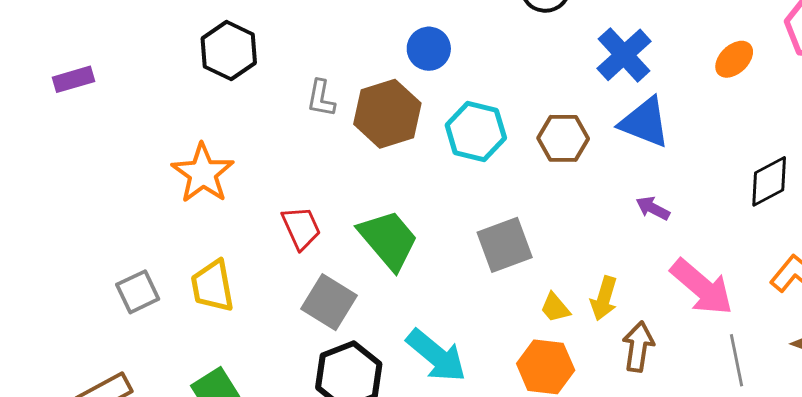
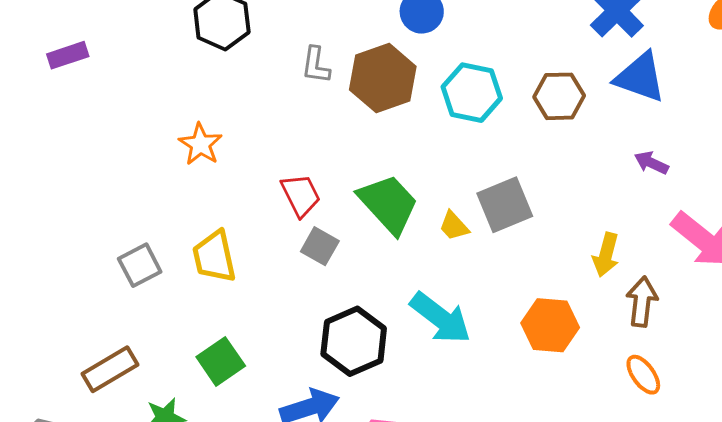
orange star: (203, 173) -> (200, 144), size x0.7
gray square: (329, 302) -> (320, 246), moved, size x0.7
yellow trapezoid: (555, 308) -> (454, 226), moved

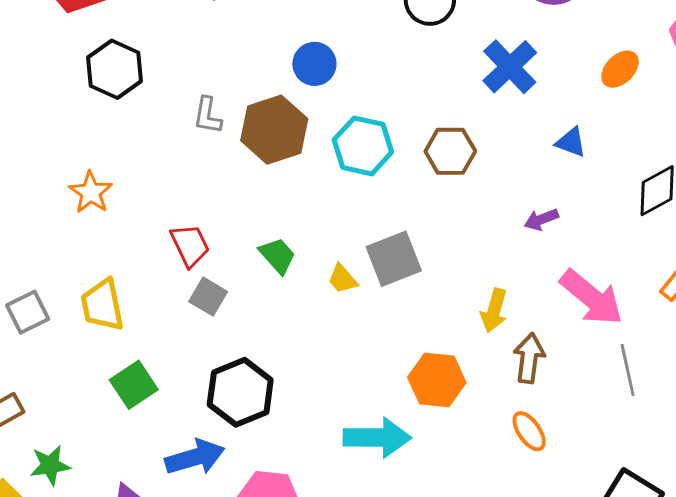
blue triangle: (640, 77) -> (571, 142), moved, size x0.6
purple arrow: (651, 163) -> (541, 220), turned -48
green trapezoid: (388, 204) -> (277, 256), size x0.6
cyan arrow: (440, 318) -> (377, 438), moved, turned -38
green square: (221, 361) -> (134, 385), moved

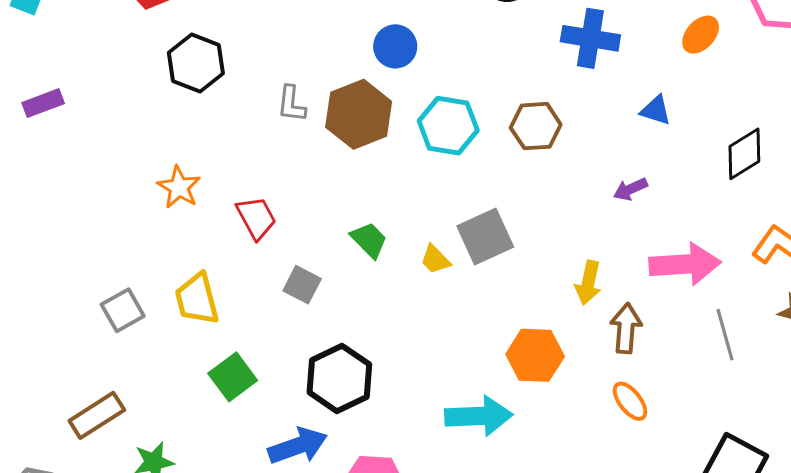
blue cross: (510, 67) -> (590, 38), turned -34
red trapezoid: (190, 245) -> (256, 218), moved
pink arrow: (592, 297) -> (685, 264), turned -40

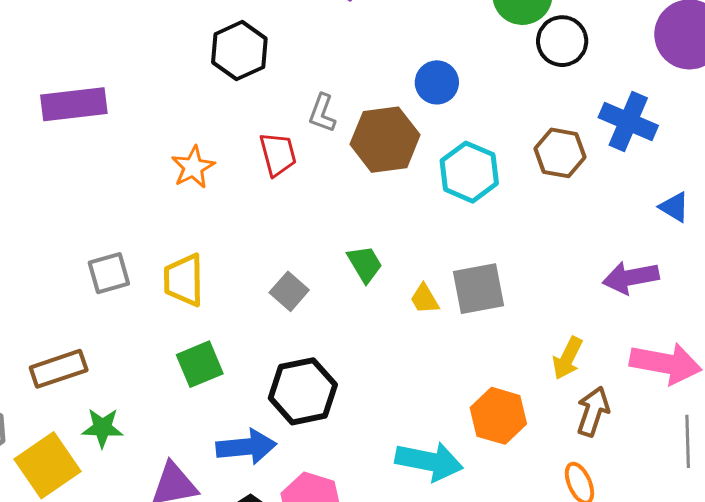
purple rectangle: (43, 103) -> (74, 104), moved, size x1.6
brown hexagon: (536, 126) -> (560, 153), moved
purple arrow: (630, 189) -> (631, 277), size x1.6
red trapezoid: (256, 218) -> (278, 154), moved

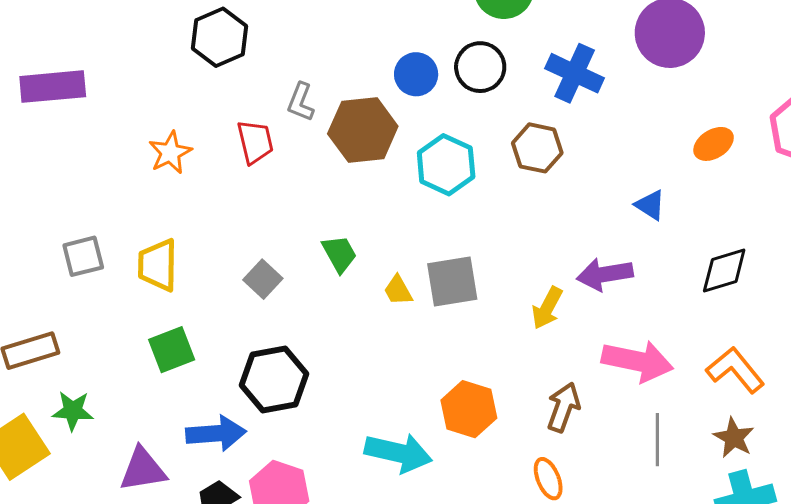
black circle: (562, 41) -> (480, 67), moved
blue cross: (628, 121) -> (575, 73), moved
yellow arrow: (567, 358) -> (547, 308), moved

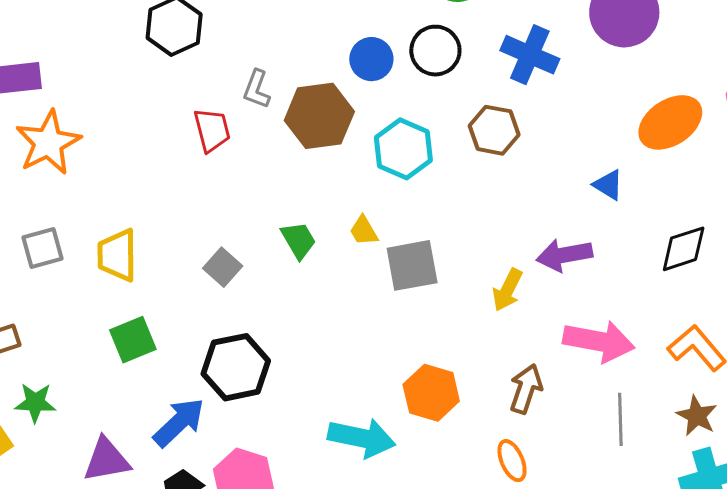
orange ellipse: (714, 144) -> (670, 122), size x1.6
orange star: (170, 153) -> (48, 143), moved, size x1.5
yellow trapezoid: (398, 290) -> (364, 231), moved
blue arrow: (216, 433) -> (179, 422), turned -38

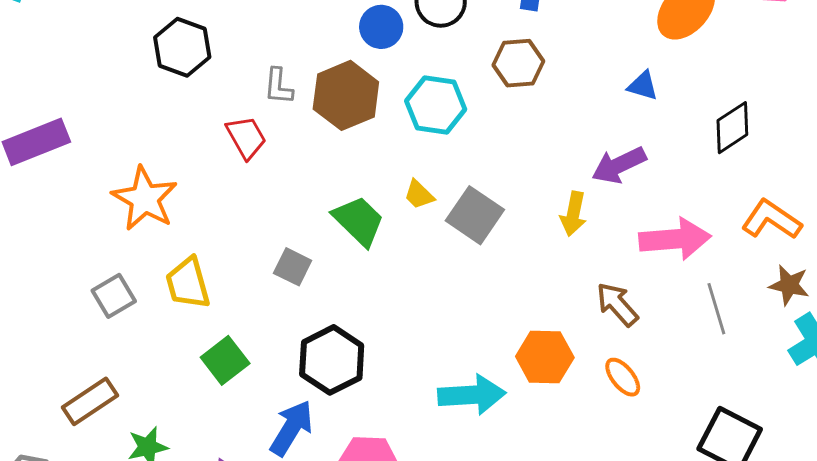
orange star: (48, 143) -> (145, 199), moved
green trapezoid: (299, 240) -> (359, 221), size x1.4
gray square: (412, 265) -> (475, 215), turned -30
brown arrow: (526, 389) -> (617, 304), turned -45
orange hexagon: (431, 393) -> (545, 357), moved

